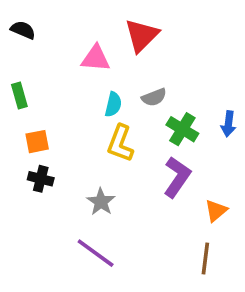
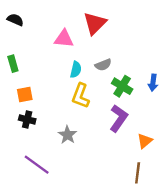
purple line: (96, 253) -> (37, 165), moved

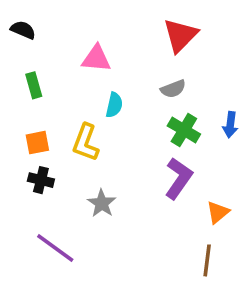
red triangle: (95, 23) -> (180, 35), moved
green rectangle: (13, 64) -> (34, 85), moved
gray semicircle: (103, 65) -> (173, 89), moved
yellow L-shape: (81, 96) -> (86, 143), moved

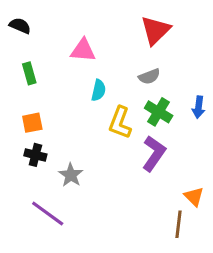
yellow L-shape: (86, 143) -> (120, 123), moved
gray star: (102, 203) -> (71, 175), moved
orange triangle: (218, 212) -> (194, 197), moved, turned -35

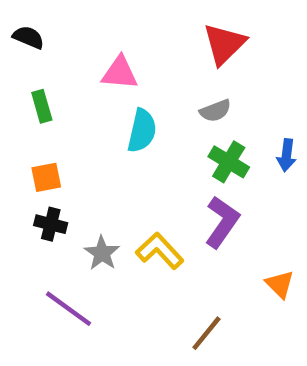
cyan semicircle: (98, 90) -> (142, 131), size x1.4
yellow L-shape: (120, 123) -> (160, 251), moved, turned 116
brown line: (179, 224) -> (206, 333), moved, turned 32

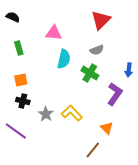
green cross: (229, 162) -> (90, 73), moved
purple L-shape: (222, 222) -> (115, 94), moved
orange triangle: (280, 284) -> (107, 128), moved
purple line: (69, 309) -> (16, 131), moved

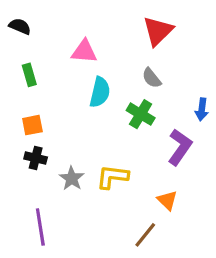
gray semicircle: (97, 50) -> (152, 78), turned 72
yellow L-shape: (72, 113) -> (112, 177), turned -40
purple line: (16, 131) -> (40, 227), moved, turned 45

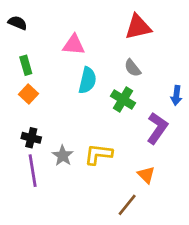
red triangle: (158, 31) -> (138, 27), turned 32
orange square: (32, 125) -> (29, 94), moved, turned -36
purple line: (40, 227) -> (33, 171), moved

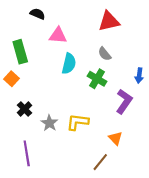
black semicircle: (18, 23) -> (37, 14), moved
green rectangle: (26, 65) -> (20, 52), size x1.5
orange square: (29, 94) -> (12, 79), moved
black cross: (31, 138) -> (25, 109), turned 32
purple line: (33, 171) -> (27, 153), moved

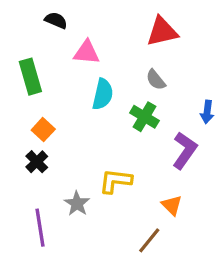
orange square: (12, 79) -> (43, 130), moved
gray star: (49, 123) -> (77, 204), moved

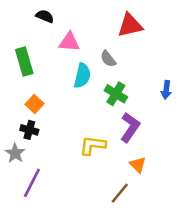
gray semicircle: (156, 80) -> (108, 59), moved
purple L-shape: (185, 150) -> (130, 127), moved
black cross: (37, 162) -> (29, 130), turned -30
gray star: (77, 204) -> (15, 153), moved
purple line: (40, 228) -> (32, 183), turned 36

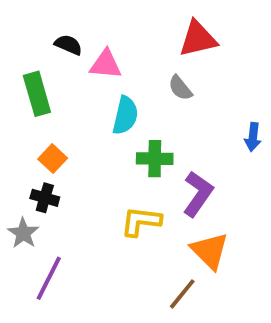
black semicircle: (45, 16) -> (68, 45), moved
gray semicircle: (108, 59) -> (180, 88), moved
green cross: (116, 94) -> (155, 159), moved, turned -30
orange triangle: (138, 165) -> (210, 251), size x1.5

